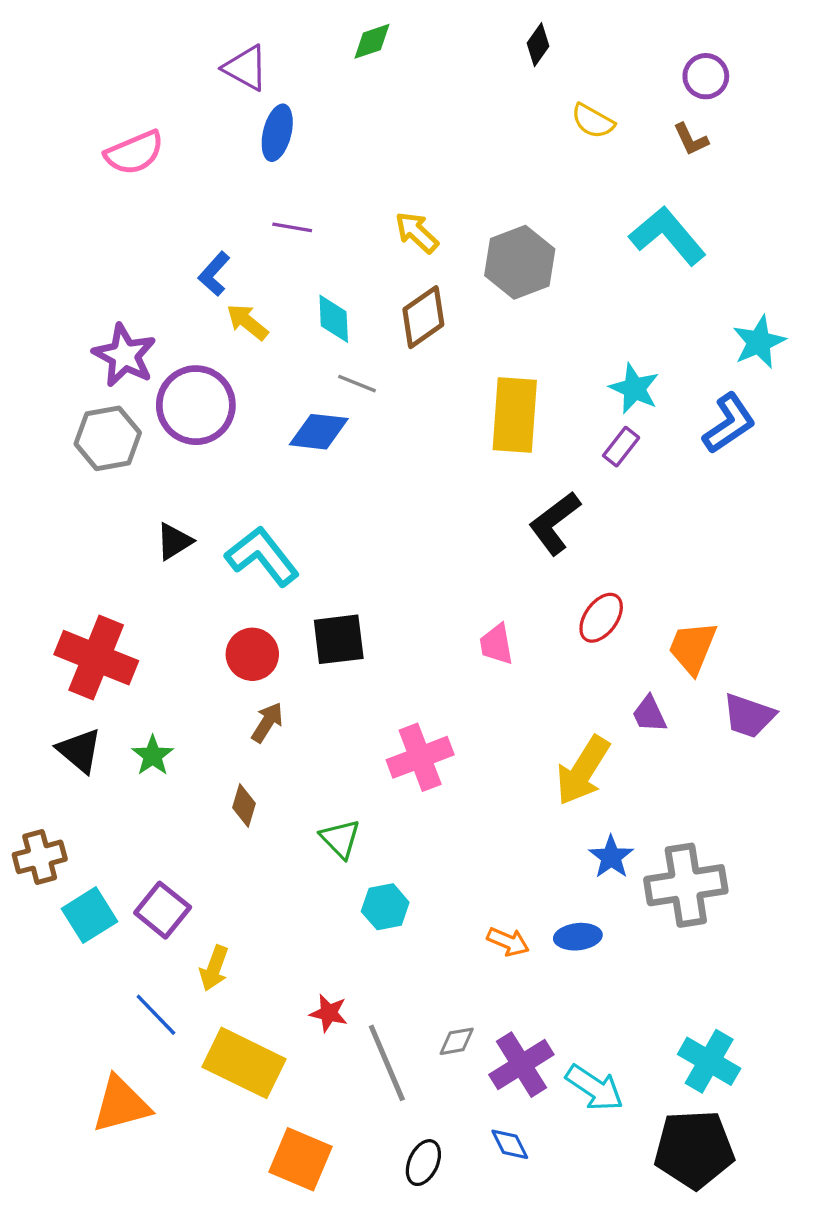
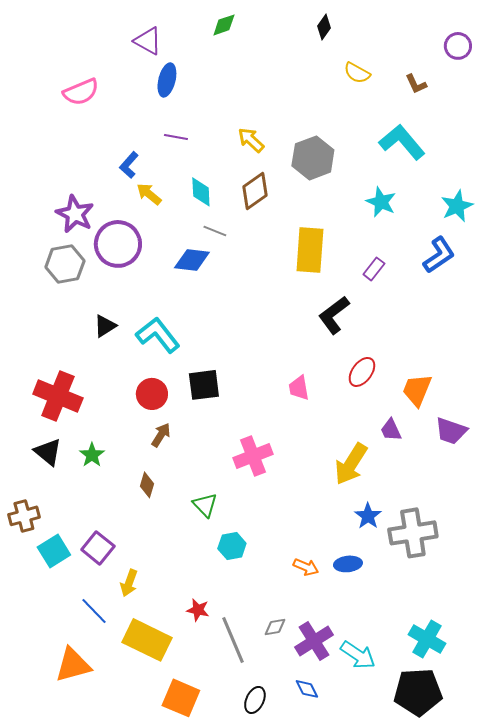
purple circle: (706, 76) -> (458, 46), moved
cyan star: (634, 389) -> (381, 202), moved

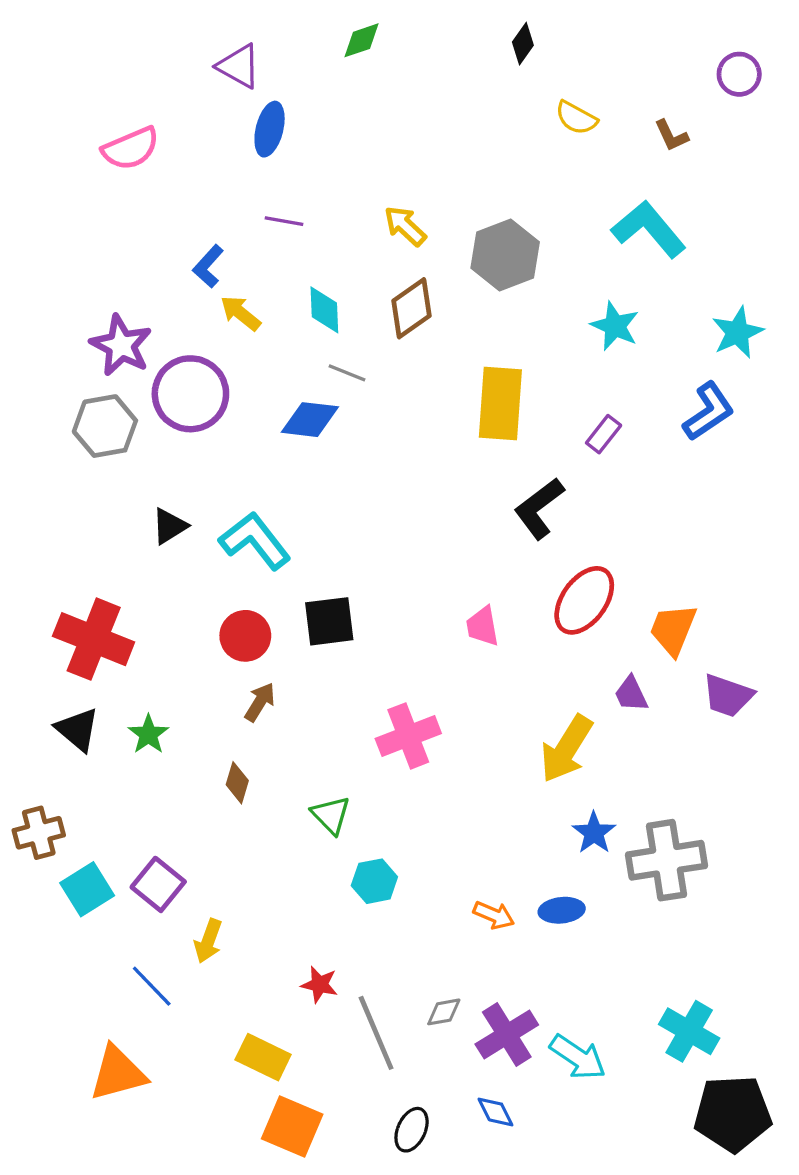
red ellipse: (362, 372) -> (584, 600), size x1.4
yellow rectangle: (147, 640) -> (263, 1057), moved, size x0.7
black pentagon: (418, 692) -> (733, 1114), moved

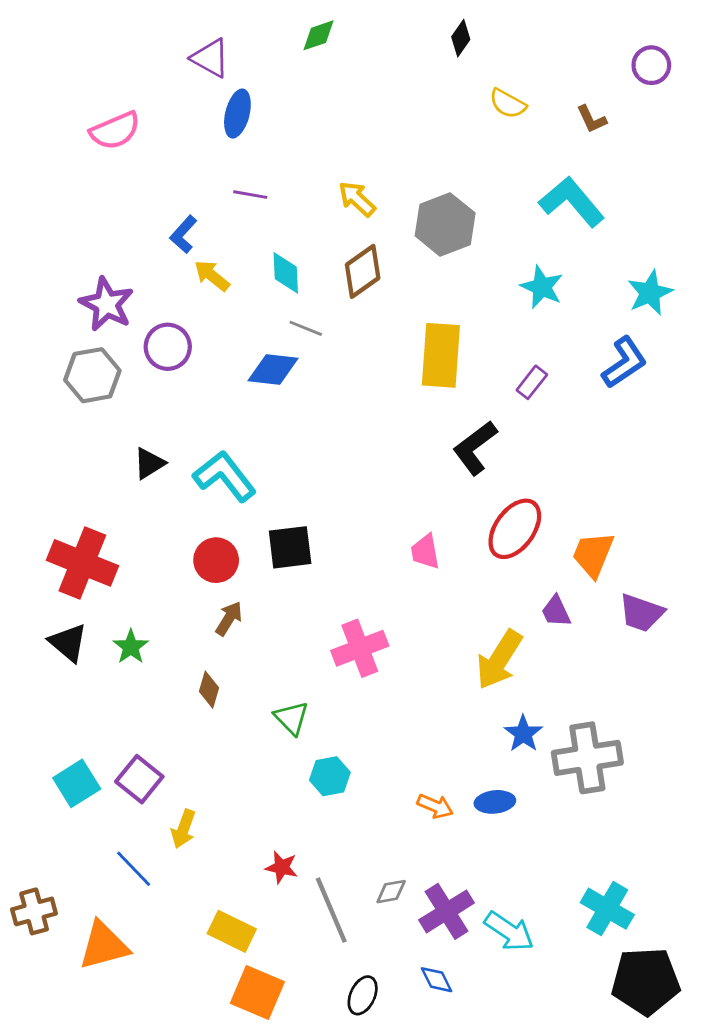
purple circle: (190, 394) -> (168, 347), size x0.7
brown cross: (39, 833) -> (34, 911), moved

